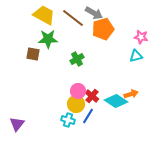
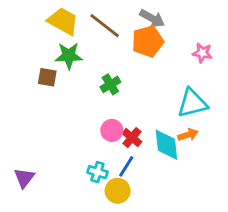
gray arrow: (94, 13) -> (152, 18), moved
cyan triangle: (136, 56) -> (192, 103), moved, size x1.6
cyan diamond: (116, 101) -> (166, 145), turned 50
yellow circle: (76, 104) -> (118, 191), moved

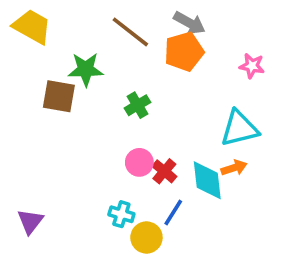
yellow trapezoid: (63, 21) -> (32, 27), moved
brown square: (47, 77) -> (59, 96), size x1.4
blue line: (126, 166) -> (173, 212), moved

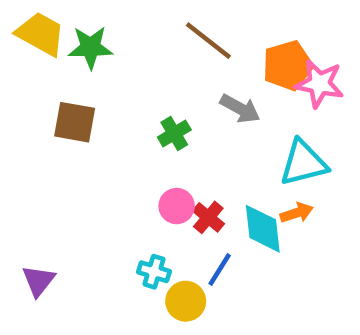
gray arrow: (189, 23) -> (240, 109), moved
brown line: (130, 32) -> (208, 41), moved
orange pentagon: (184, 52) -> (288, 66), moved
pink star: (252, 66) -> (319, 84), size x1.5
green star: (86, 69) -> (91, 47), moved

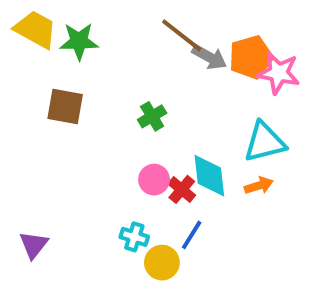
gray arrow: (240, 109) -> (209, 57), moved
cyan diamond: (263, 229) -> (209, 176), moved

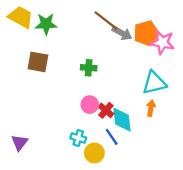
green cross: (152, 116) -> (89, 68), turned 35
cyan diamond: (209, 176) -> (122, 120), moved
orange arrow: (259, 186) -> (151, 108), turned -63
blue line: (192, 235) -> (112, 137), turned -66

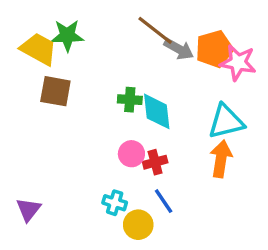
yellow trapezoid: (21, 17) -> (39, 49), moved
orange arrow: (151, 108) -> (221, 159), size x1.5
red cross: (106, 110) -> (155, 162), turned 35
cyan diamond: (122, 120) -> (157, 111), moved

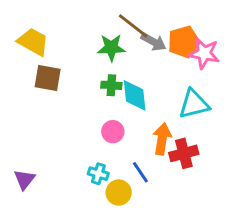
green star: (67, 35) -> (111, 48), moved
orange arrow: (221, 159) -> (162, 139), moved
red cross: (155, 162) -> (184, 153), moved, size x1.4

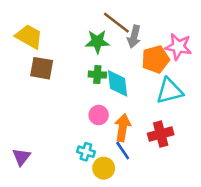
gray arrow: (153, 42) -> (134, 37), turned 75
orange pentagon: (184, 42) -> (156, 59), moved
orange arrow: (162, 139) -> (123, 128), moved

